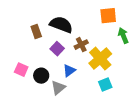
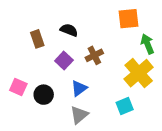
black semicircle: (61, 25) -> (69, 30), size x0.6
yellow cross: (100, 59) -> (139, 73), moved
gray triangle: (58, 88) -> (79, 115), moved

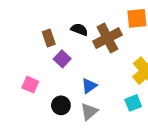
brown cross: (94, 55) -> (107, 38), moved, size x1.6
purple square: (64, 60) -> (62, 59), moved
black circle: (44, 95) -> (61, 105), moved

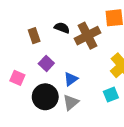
purple square: (62, 59) -> (46, 63), moved
black circle: (61, 105) -> (45, 97), size x1.5

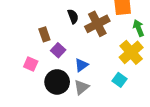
black semicircle: (62, 28) -> (73, 16), turned 48
brown rectangle: (34, 36) -> (44, 34), moved
cyan square: (111, 95) -> (119, 80), turned -32

